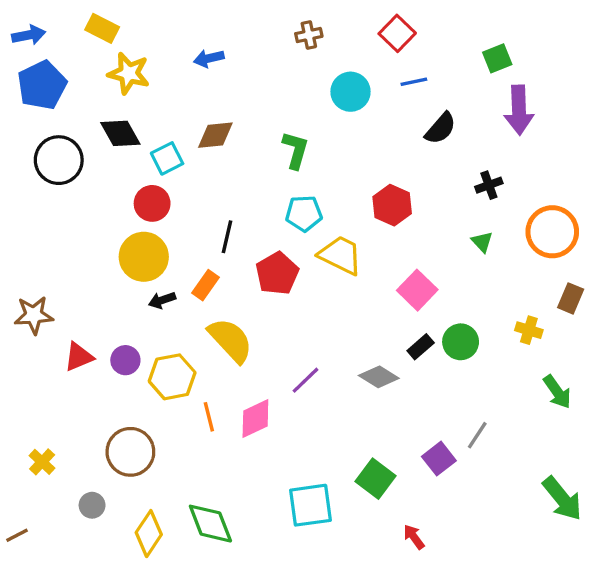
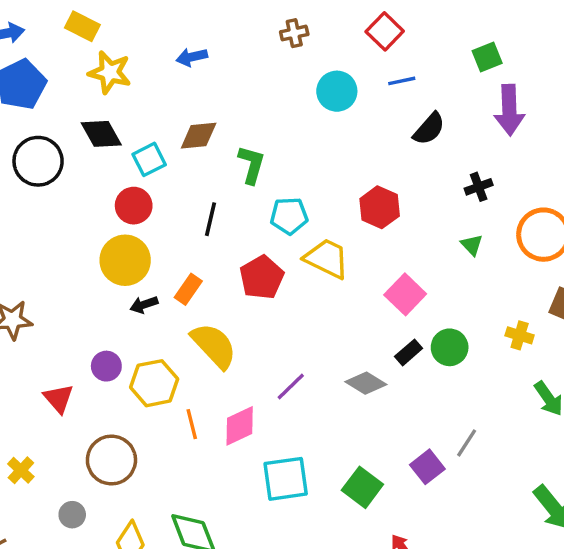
green L-shape: (295, 150) -> (251, 165), moved
black line: (227, 237) -> (211, 219), moved
red triangle: (79, 357) -> (59, 399), moved, turned -48
cyan square: (310, 505) -> (286, 479), moved

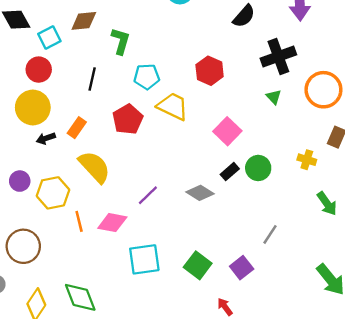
black cross: (479, 187) -> (278, 56), size x1.8
pink diamond: (240, 426) -> (112, 223), turned 36
purple square: (427, 467) -> (242, 268), moved

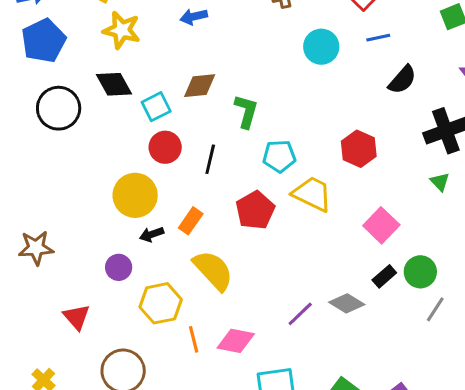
red circle: (39, 70) -> (165, 147), moved
purple circle: (20, 181) -> (119, 267), moved
purple line: (148, 195) -> (300, 314), moved
gray line: (270, 234) -> (435, 309), moved

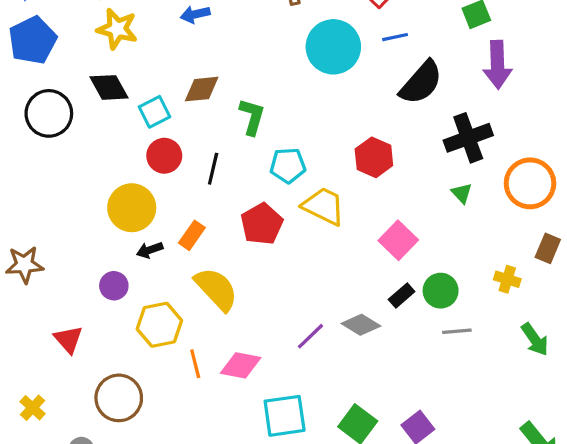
cyan circle: (321, 47) -> (333, 47), size x1.4
black semicircle: (402, 80) -> (421, 83), size x1.4
gray line: (435, 309) -> (457, 331), turned 52

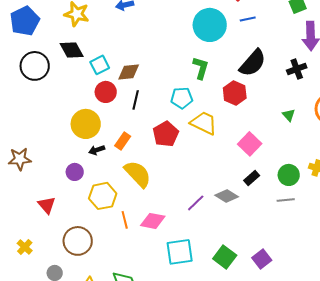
black semicircle: (421, 83) -> (253, 63), moved
brown diamond: (202, 89) -> (129, 72), moved
green L-shape: (252, 117) -> (201, 68), moved
black cross: (468, 138) -> (297, 69), moved, size x0.7
green circle: (441, 291) -> (289, 175), moved

